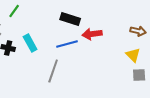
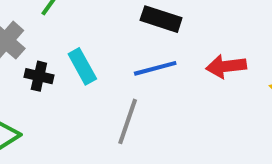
red arrow: (92, 34) -> (226, 66), moved

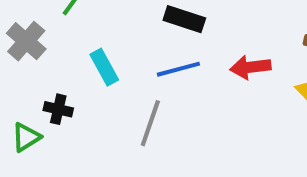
black cross: (39, 76) -> (58, 109), moved

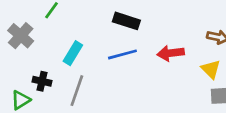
cyan rectangle: (104, 67) -> (73, 53), turned 60
gray line: (150, 123) -> (77, 91), moved

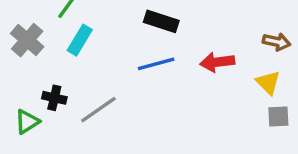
cyan rectangle: (73, 53) -> (80, 40), moved
gray line: (77, 91) -> (98, 110), turned 36

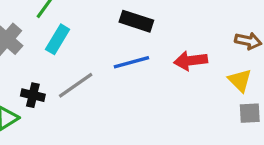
gray line: (98, 110) -> (76, 85), moved

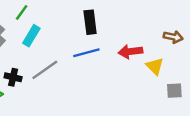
black rectangle: (136, 21) -> (90, 22), turned 65
yellow triangle: (240, 80) -> (155, 66), moved

